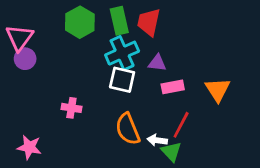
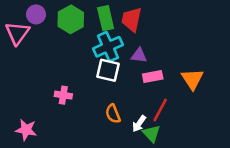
purple circle: (25, 59) -> (36, 14), moved
orange semicircle: (128, 129) -> (113, 114), size x0.7
white arrow: (157, 140) -> (139, 124), turned -63

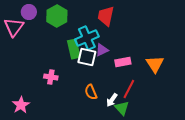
green rectangle: (106, 18) -> (74, 49), moved
purple triangle: (139, 55) -> (102, 50), moved, turned -32
pink star: (26, 130) -> (21, 105), turned 30

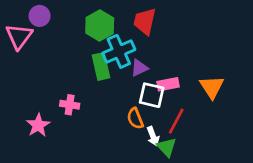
green hexagon: (57, 16) -> (100, 25), moved
white square: (87, 57) -> (152, 95), moved
orange semicircle: (91, 92) -> (135, 118), moved
white arrow: (112, 100) -> (153, 136), turned -56
pink star: (21, 105) -> (38, 125), moved

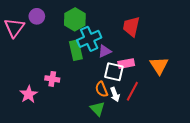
purple circle: (40, 16) -> (37, 16), moved
red trapezoid: (145, 21) -> (131, 27), moved
white arrow: (153, 136) -> (115, 94), moved
green triangle: (167, 147) -> (97, 109), moved

